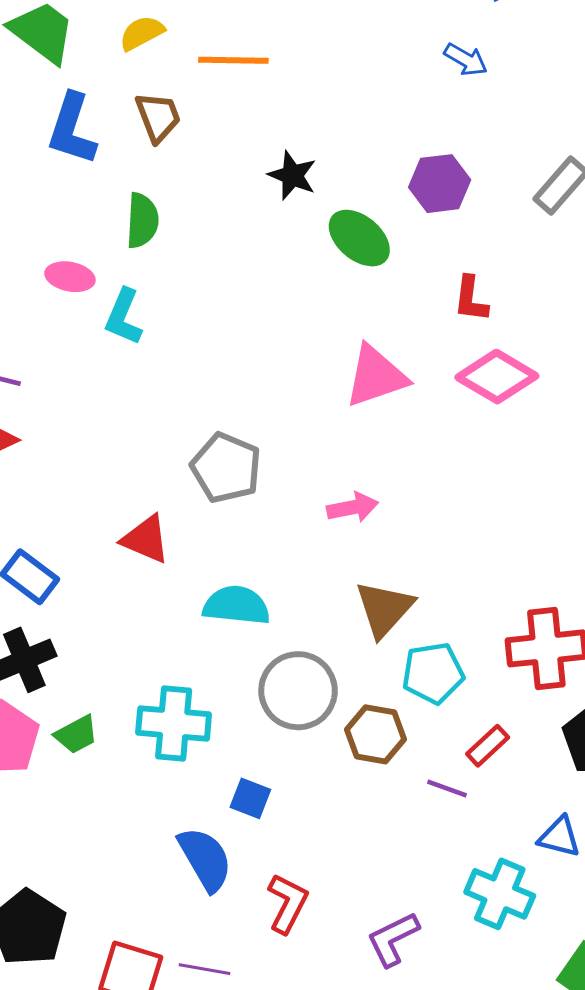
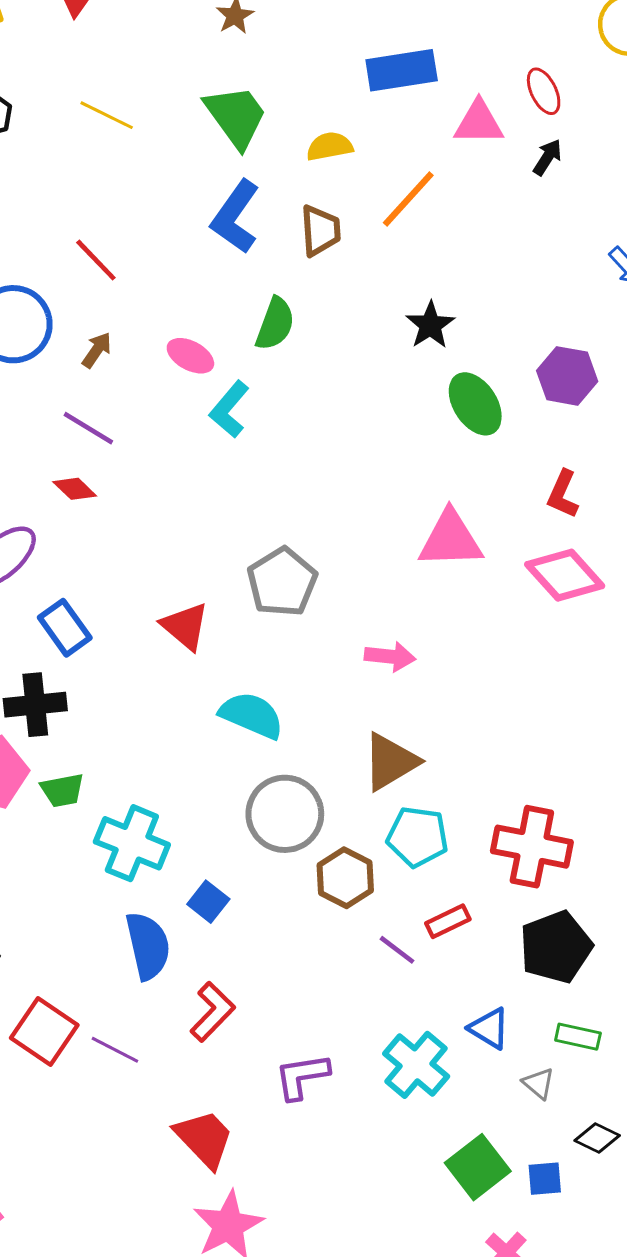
orange line: (233, 60) -> (408, 199), turned -66
cyan cross: (174, 724) -> (132, 843), moved

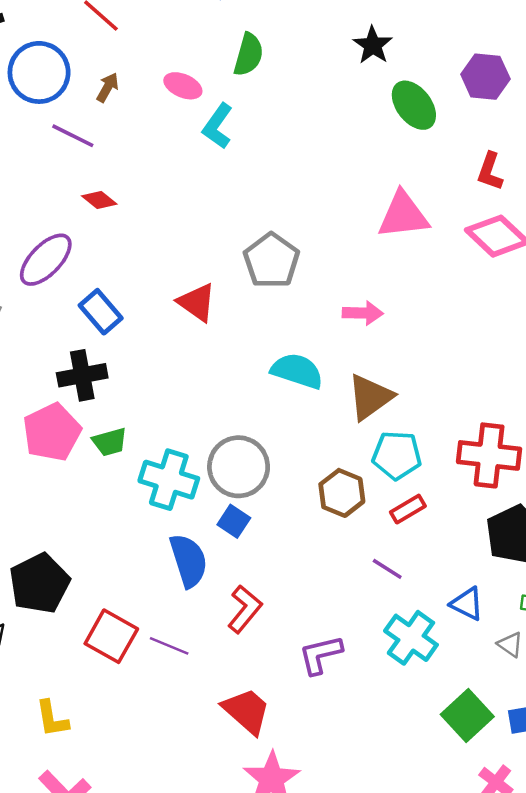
purple line: (88, 428) -> (73, 136), moved
cyan semicircle: (252, 715) -> (297, 371), moved
gray circle: (285, 814) -> (239, 467), moved
red rectangle: (448, 921) -> (408, 509), moved
purple line: (397, 950) -> (387, 569), moved

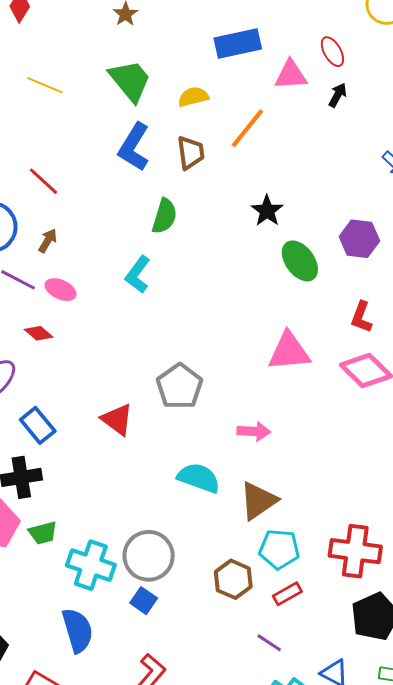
pink ellipse: (183, 86) -> (61, 290), moved
blue semicircle: (188, 561) -> (78, 630), moved

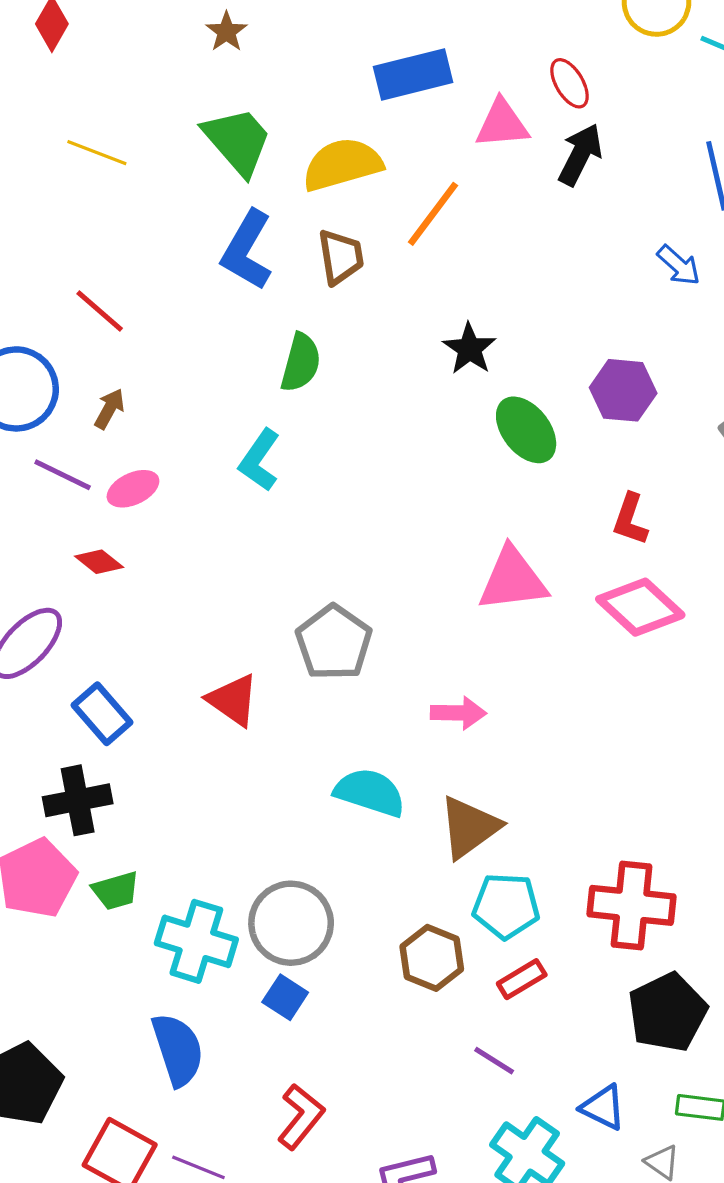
black arrow: (338, 95) -> (580, 155), size x1.5
yellow semicircle: (193, 97) -> (342, 164), size x1.6
pink ellipse: (61, 290) -> (133, 489), turned -48

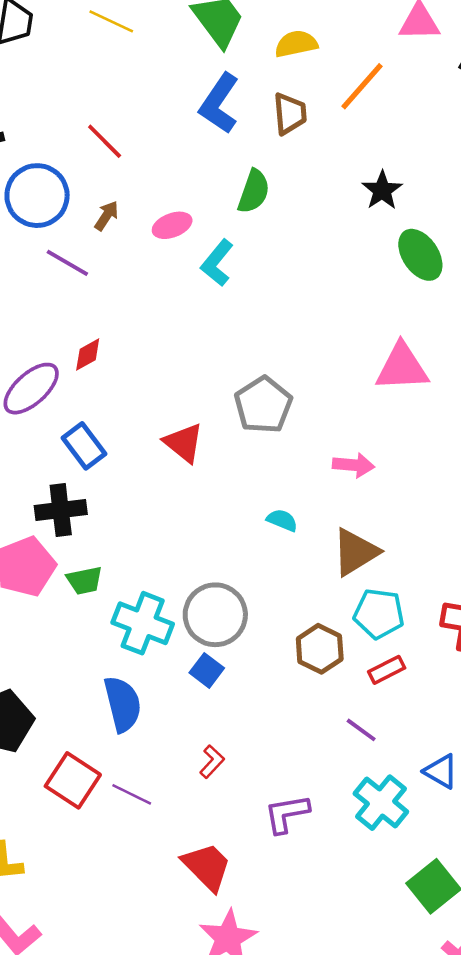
yellow semicircle: (342, 164) -> (296, 44), size x0.7
pink ellipse: (133, 489) -> (172, 225), moved
red diamond: (99, 562) -> (88, 354), moved, turned -72
cyan semicircle: (370, 792) -> (282, 520), size x0.6
red L-shape: (301, 1117) -> (212, 762), size x0.7

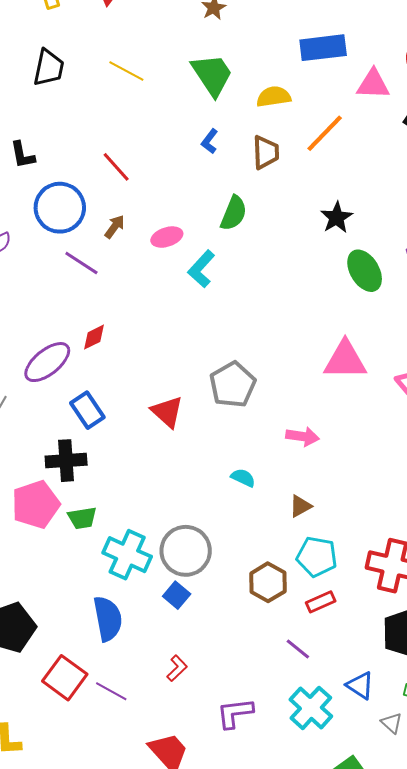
blue L-shape: (219, 103) -> (210, 141), size x0.5
brown triangle: (355, 552) -> (300, 506), size x0.6

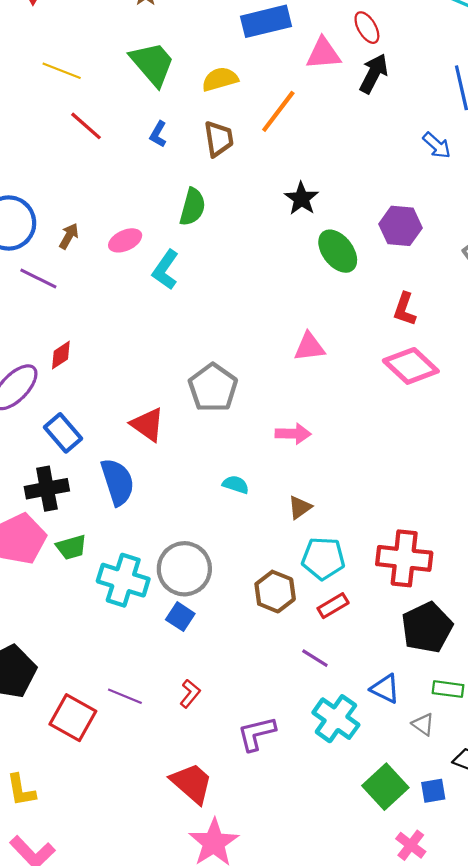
red line: (116, 167) -> (86, 126), moved
pink triangle: (345, 360) -> (309, 347), moved, size x0.7
blue semicircle: (108, 619) -> (118, 482), moved
purple line: (111, 691) -> (125, 696), moved

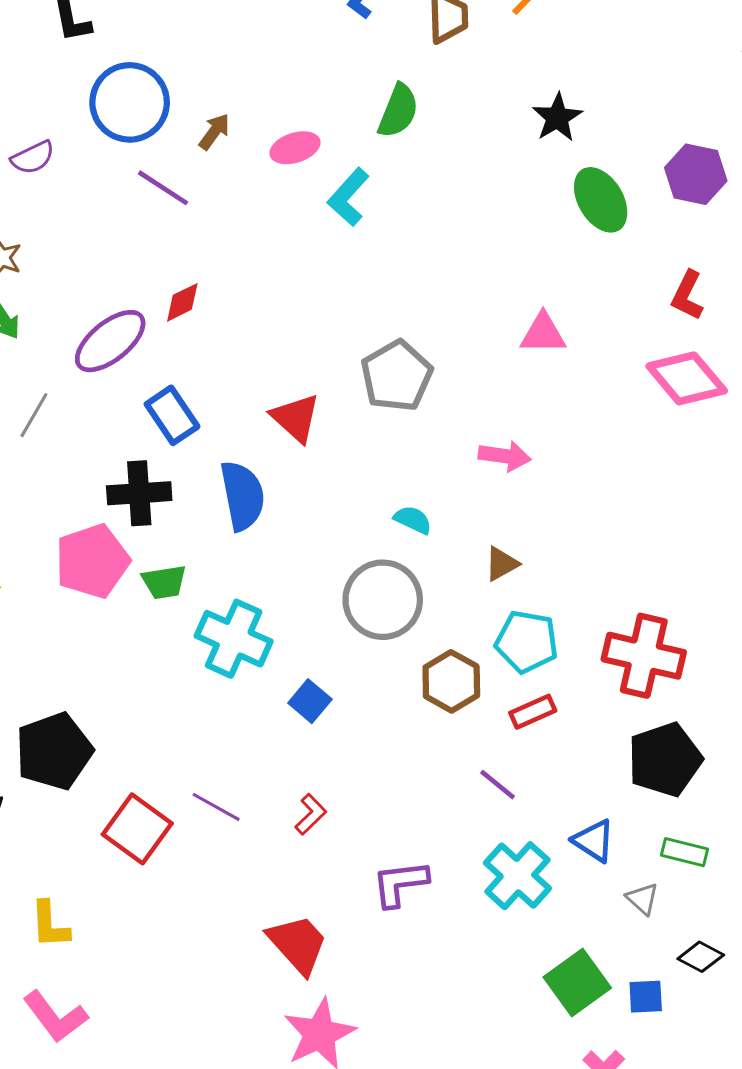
gray circle: (184, 569) -> (383, 600), moved

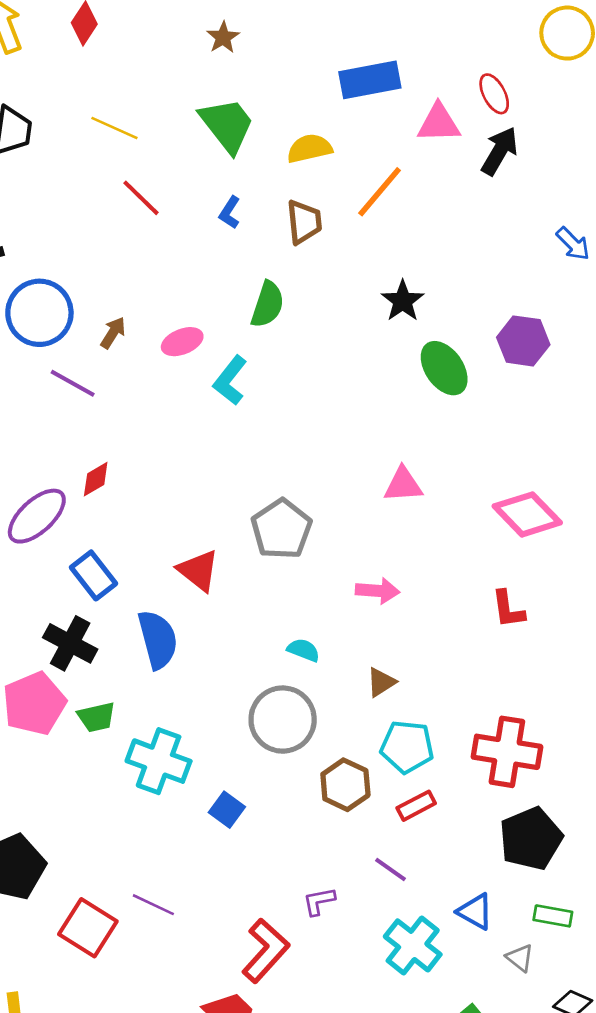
red L-shape: (687, 295) -> (508, 609), moved, turned -30
black cross: (139, 493) -> (70, 643), turned 36
red L-shape: (311, 814) -> (266, 951), moved, size x1.8
purple L-shape: (400, 884) -> (319, 901), moved, size x0.7

